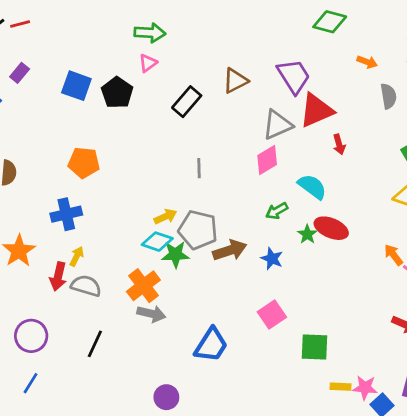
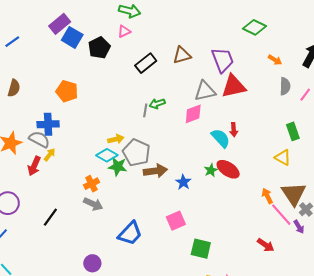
purple rectangle: (20, 73) -> (60, 24), moved, size x1.5
red arrow: (339, 144) -> (234, 130), moved
green arrow: (277, 211) -> (157, 104), moved
gray semicircle: (86, 286) -> (39, 139), moved
orange cross: (143, 286) -> (91, 184), size x0.7

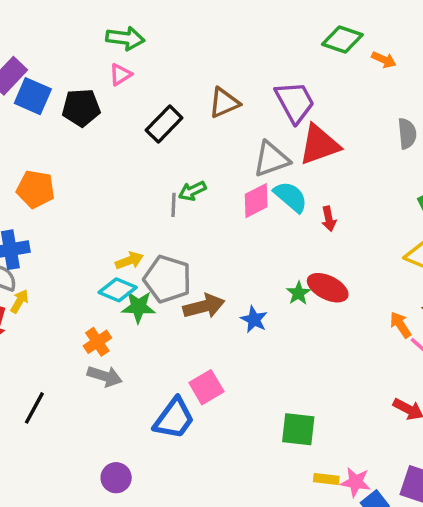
black pentagon: (99, 48) -> (81, 108), turned 30
orange arrow: (275, 60) -> (384, 60), moved
cyan semicircle: (221, 138) -> (291, 197), moved
pink square: (176, 221) -> (206, 387), moved

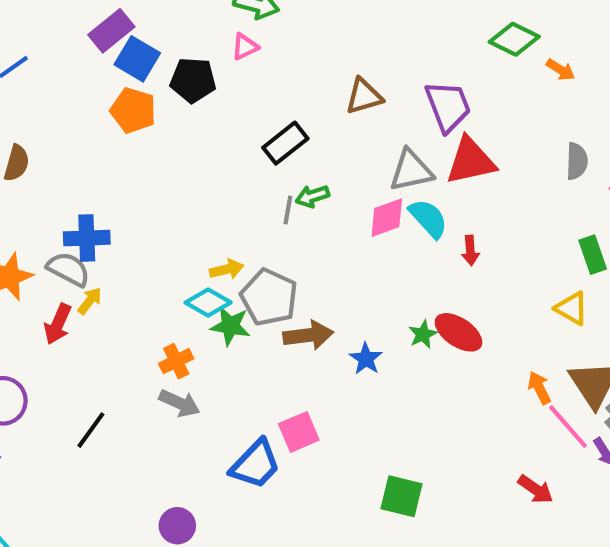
black rectangle: (164, 124) -> (285, 143), moved
orange pentagon: (36, 189) -> (133, 110), moved

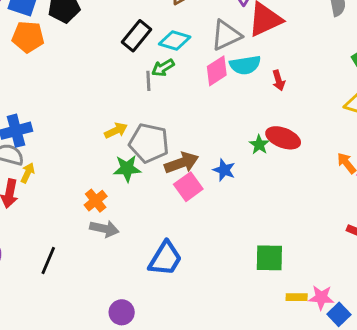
cyan semicircle: (428, 218) -> (245, 65), turned 136
cyan diamond: (208, 302) -> (175, 40), moved
pink square: (299, 432) -> (188, 187), moved

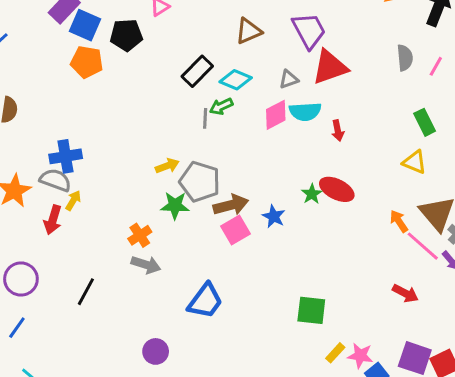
gray triangle: (226, 35) -> (289, 79), size x0.6
yellow rectangle: (297, 297) -> (335, 353), turned -54

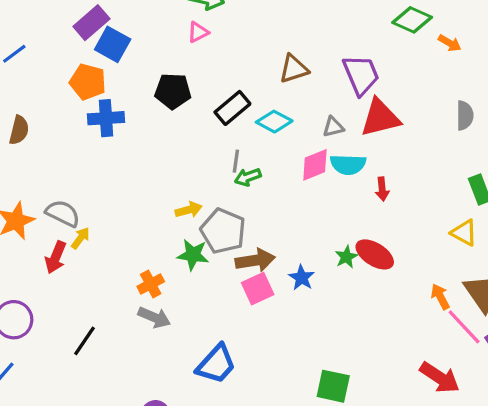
black pentagon: (126, 35) -> (173, 91), moved
orange pentagon: (87, 62) -> (88, 82), moved
green arrow: (221, 106) -> (248, 177), moved
blue cross: (66, 156) -> (106, 118), moved
red arrow: (405, 293) -> (440, 378), size x1.4

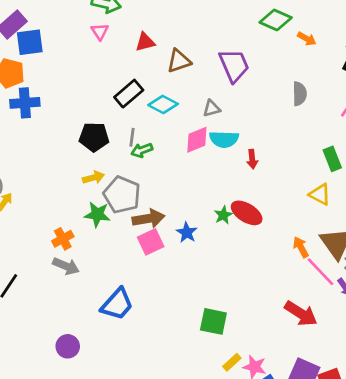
pink triangle: (198, 32) -> (100, 32), turned -36
blue square: (113, 44) -> (30, 42), turned -36
black pentagon: (173, 91) -> (94, 137), moved
gray semicircle: (465, 115) -> (300, 94), moved
red triangle: (380, 118) -> (145, 42), moved, size x0.6

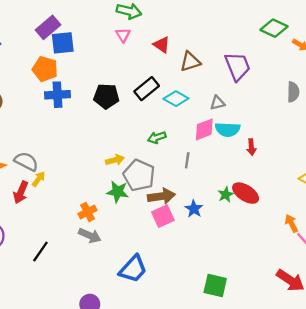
red triangle: (145, 42) -> (162, 45), turned 48
black pentagon: (94, 137) -> (106, 96), moved
gray line: (132, 137) -> (187, 160), moved

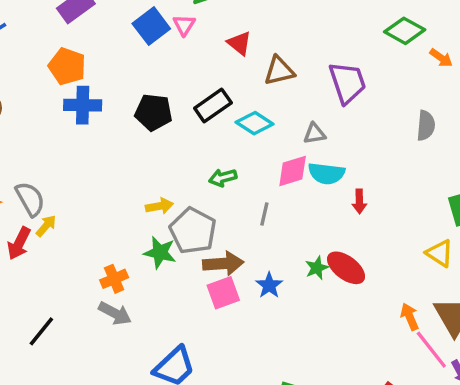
blue square: (63, 43) -> (151, 26), moved, turned -35
gray semicircle: (26, 161) -> (30, 199), turned 30

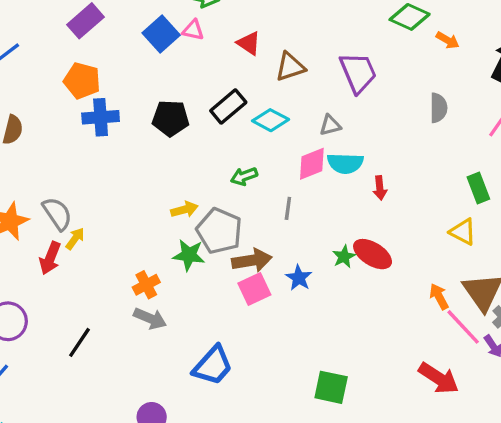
pink triangle: (184, 25) -> (193, 30), turned -45

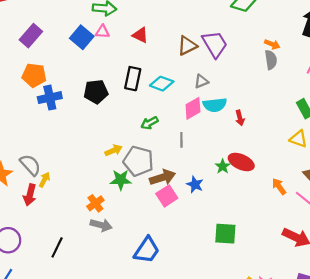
orange arrow: (448, 40) -> (272, 44), moved
brown triangle: (290, 67) -> (187, 46), moved
black rectangle: (228, 107) -> (133, 79), turned -30
orange arrow: (439, 296) -> (279, 186), moved
green square: (331, 387) -> (225, 234), moved

